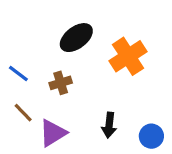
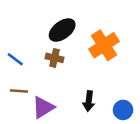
brown cross: (61, 83) -> (55, 58), moved, turned 30
brown line: (23, 113) -> (19, 91), turned -42

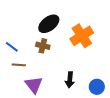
brown line: (19, 91) -> (19, 65), moved
purple triangle: (43, 107) -> (34, 85), turned -36

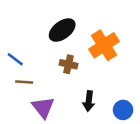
brown cross: (43, 46) -> (68, 64), moved

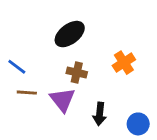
orange cross: (104, 45) -> (124, 63), moved, size x0.7
purple triangle: (43, 107) -> (63, 100), moved

